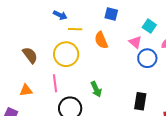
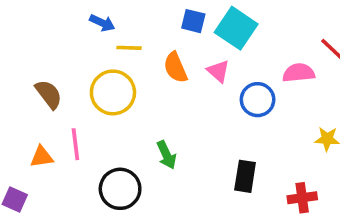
cyan square: (149, 26) -> (236, 28), moved, size x1.6
pink triangle: (135, 42) -> (218, 71), moved
pink line: (55, 83) -> (75, 144), moved

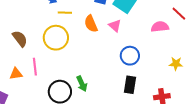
blue circle: (258, 100) -> (130, 56), moved
green arrow: (167, 155) -> (82, 84), moved

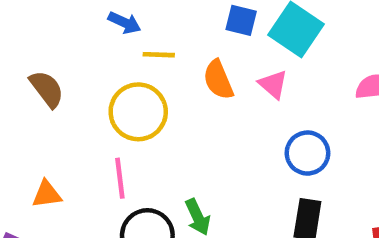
brown semicircle: (20, 39) -> (47, 89), moved
pink line: (35, 67) -> (120, 178), moved

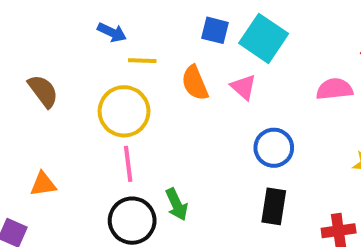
pink line: (120, 178) -> (128, 164), moved

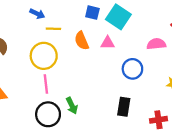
pink triangle: (243, 87) -> (108, 43), turned -40
blue circle: (274, 148) -> (132, 69), moved

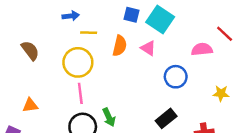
blue arrow: (37, 14) -> (71, 16), turned -32
orange semicircle: (82, 41) -> (120, 46), turned -144
pink triangle: (108, 43) -> (148, 48), turned 32
black rectangle: (124, 107) -> (166, 118), turned 42

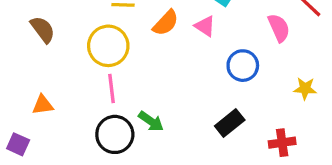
orange semicircle: (120, 46) -> (166, 23), turned 30
pink semicircle: (202, 49) -> (279, 28), turned 72
green arrow: (109, 117) -> (151, 121), turned -30

